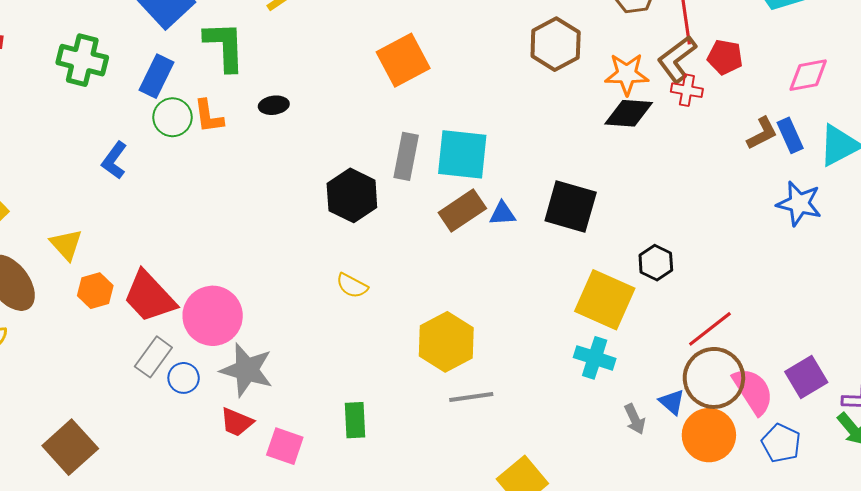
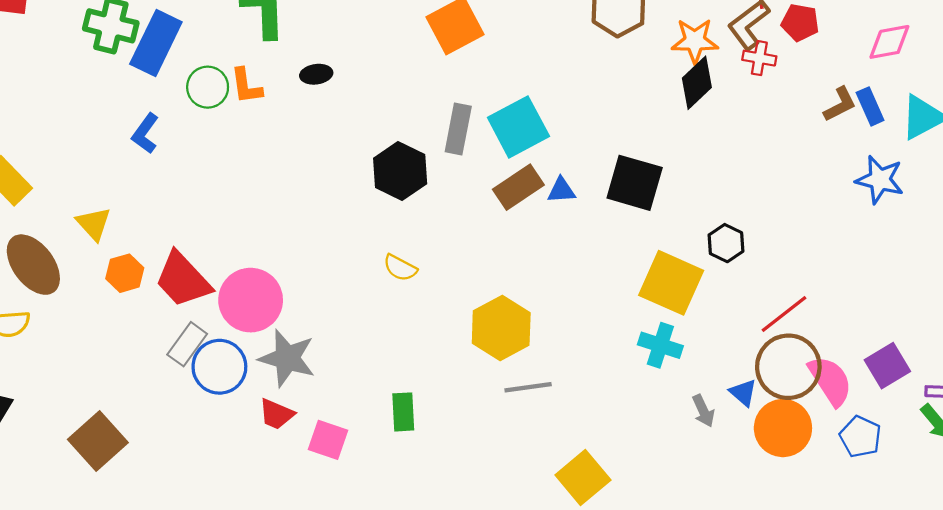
blue rectangle: (156, 76) -> (156, 43), moved, size x1.4
black diamond: (629, 113) -> (697, 83), turned -48
cyan square: (462, 154) -> (518, 127), turned -34
blue circle: (184, 378) -> (219, 367), size x1.6

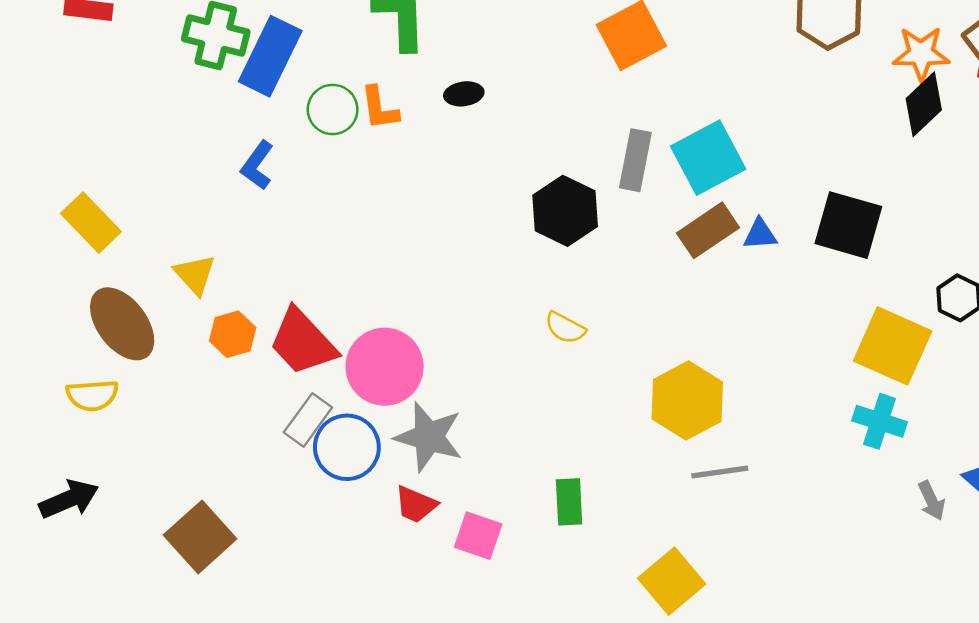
yellow square: (583, 478) -> (672, 581), moved

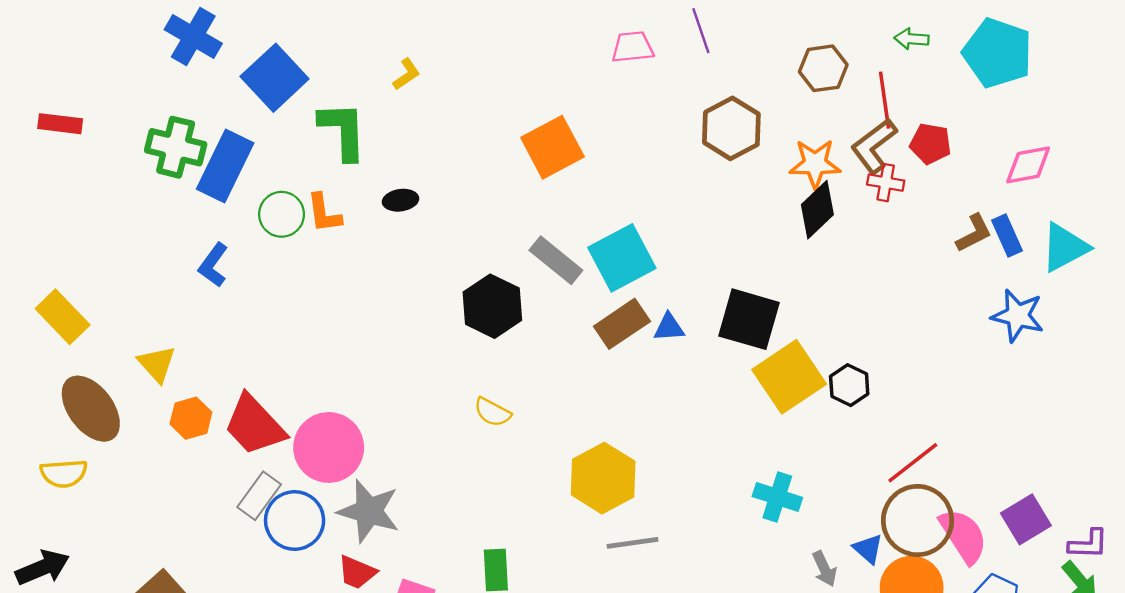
gray rectangle: (635, 160) -> (556, 260), turned -62
yellow square: (893, 346) -> (789, 377), moved, turned 32

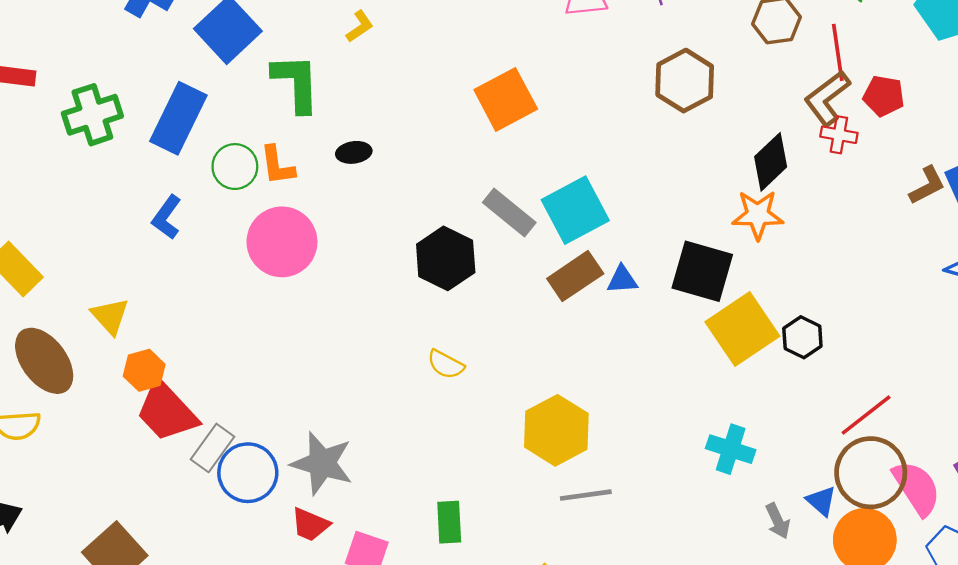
green cross: (176, 147) -> (92, 115), moved, turned -32
orange star: (815, 164) -> (758, 215), moved
red trapezoid: (254, 425) -> (167, 411), moved
pink circle: (329, 447) -> (282, 242), moved

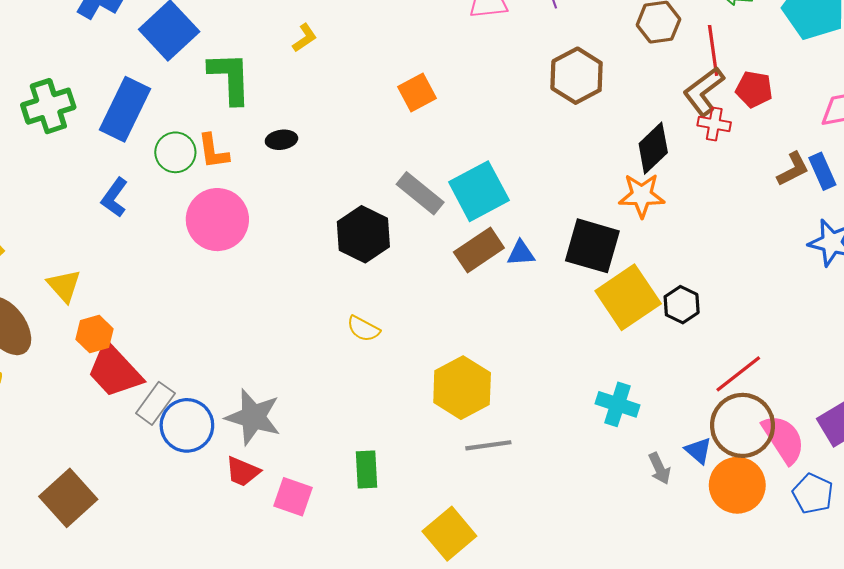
yellow L-shape: (360, 26) -> (305, 38), moved
orange square: (506, 99) -> (417, 92), size x0.7

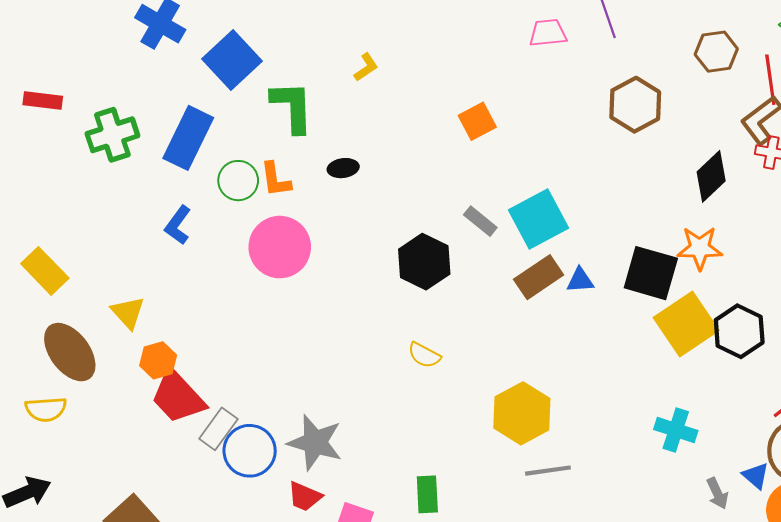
gray rectangle: (420, 193) -> (480, 221), size x0.7
orange star: (642, 195) -> (700, 248), moved
black hexagon: (682, 305) -> (739, 331), size x1.4

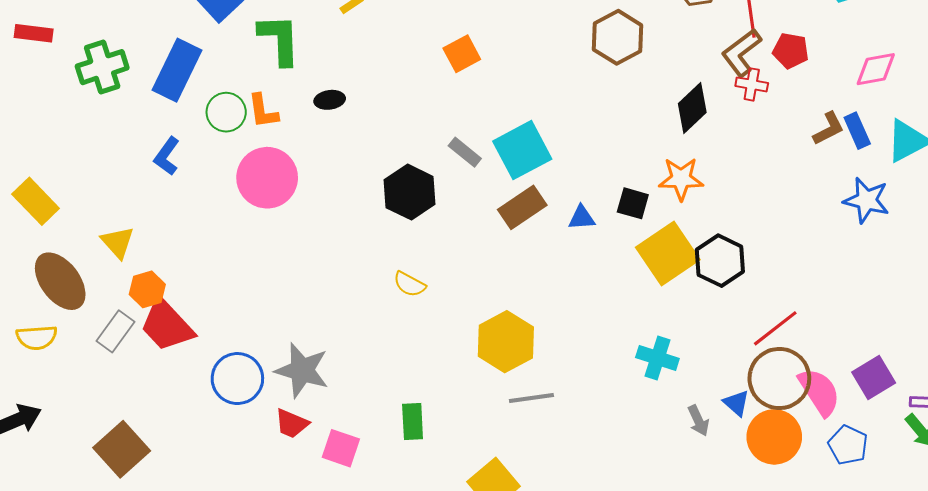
black square: (651, 273) -> (633, 203), size x0.6
blue triangle: (580, 280) -> (582, 218), moved
gray rectangle: (218, 429) -> (115, 331), moved

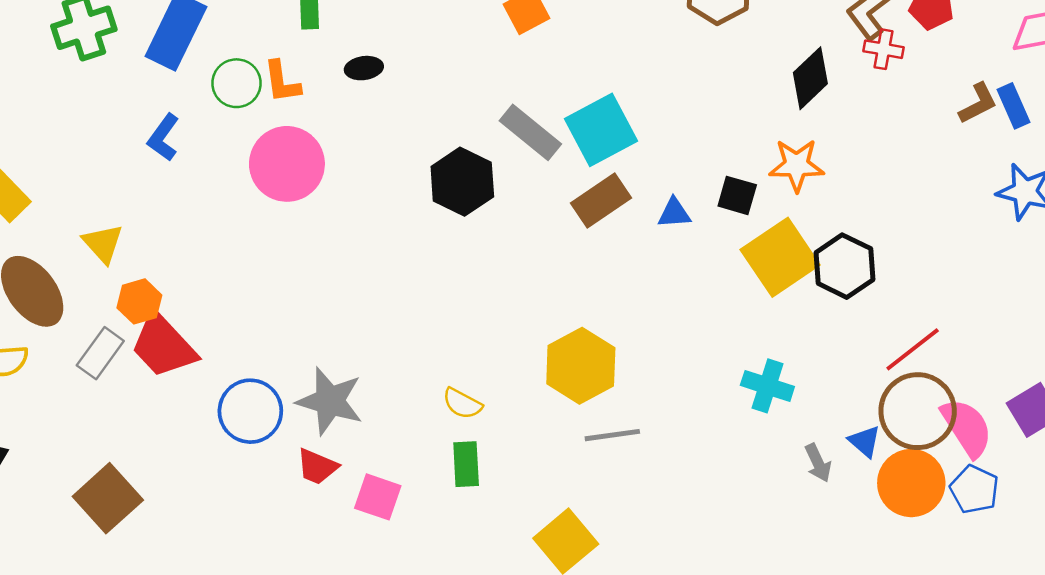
gray rectangle: (465, 152) -> (530, 132), size x1.5
yellow semicircle: (410, 284) -> (462, 404), moved
blue pentagon: (848, 445) -> (974, 489), moved

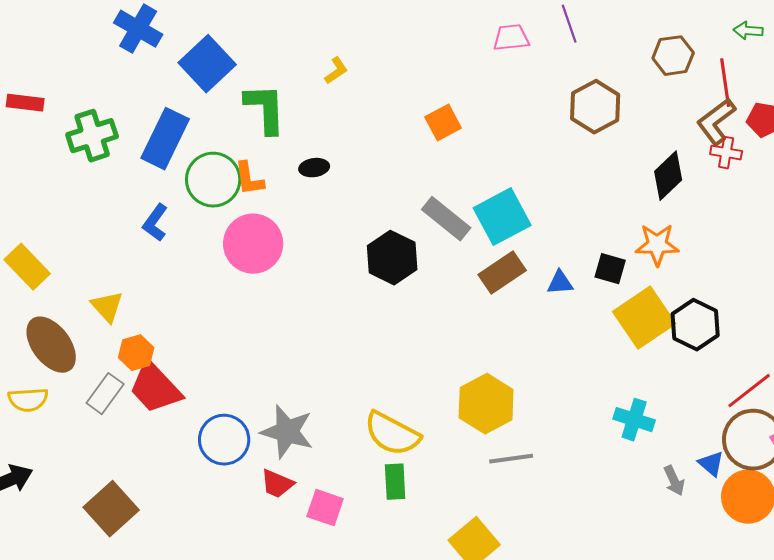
green circle: (236, 83) -> (213, 180), size x1.4
yellow semicircle: (462, 404) -> (392, 434), size x1.8

